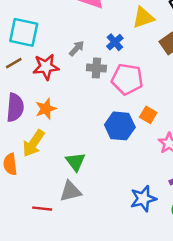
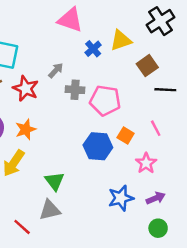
blue cross: (115, 42) -> (93, 49), moved
red star: (46, 67) -> (26, 88), turned 30
blue star: (143, 199) -> (121, 198), moved
red line: (42, 209) -> (22, 227), turned 36

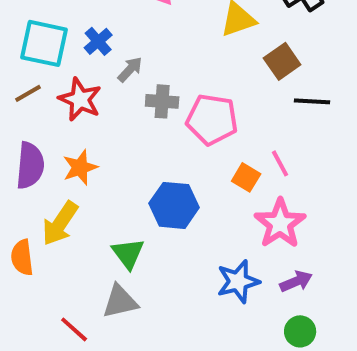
blue cross: (93, 49) -> (98, 41), moved
pink line: (156, 128) -> (280, 163), moved
blue hexagon: (98, 146) -> (174, 205), moved
pink star: (146, 163) -> (280, 223), size x1.4

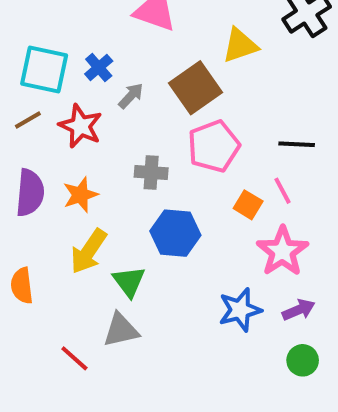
brown square: (282, 61) -> (196, 88), moved, size x1.4
gray cross: (162, 101) -> (151, 173), moved
black line: (312, 101) -> (297, 144), moved
pink pentagon: (212, 119) -> (214, 146), turned -30
yellow arrow: (60, 223) -> (89, 251), moved

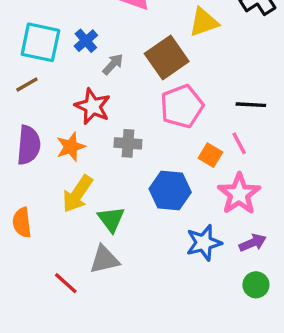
red star: (80, 126) -> (93, 106), moved
gray cross: (151, 173) -> (128, 143), moved
blue hexagon: (175, 233) -> (170, 191), moved

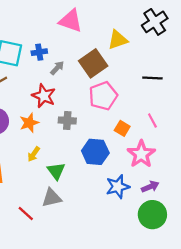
blue cross: (86, 41) -> (39, 52), turned 32
black line: (251, 105) -> (152, 78), moved
pink line: (239, 143) -> (152, 120), moved
yellow arrow: (77, 194) -> (34, 154), size x0.6
green circle: (256, 285) -> (152, 215), size x1.6

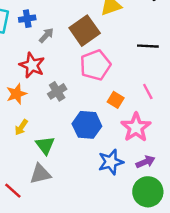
gray cross: (67, 120) -> (57, 91), turned -36

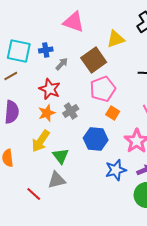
orange star: (16, 94) -> (47, 113), moved
orange square: (116, 100) -> (113, 113), moved
yellow arrow: (21, 127) -> (41, 141), size x1.6

